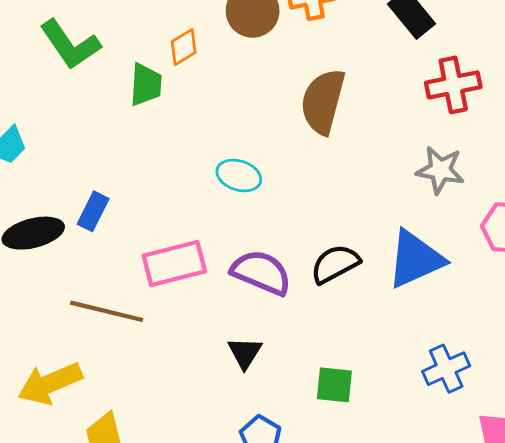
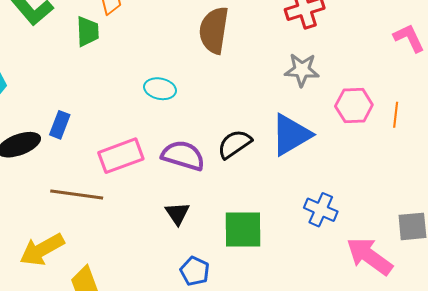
blue cross: (446, 369) -> (321, 210), turned -36
green square: (334, 385) -> (243, 229), size x1.5

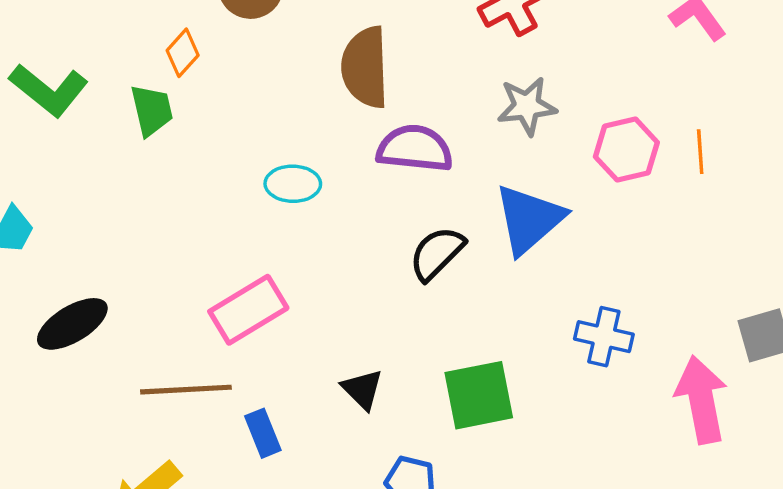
blue rectangle: (60, 125) -> (263, 433), moved, turned -32
purple semicircle: (183, 156) -> (415, 148), moved
pink arrow: (369, 256) -> (701, 400), turned 54

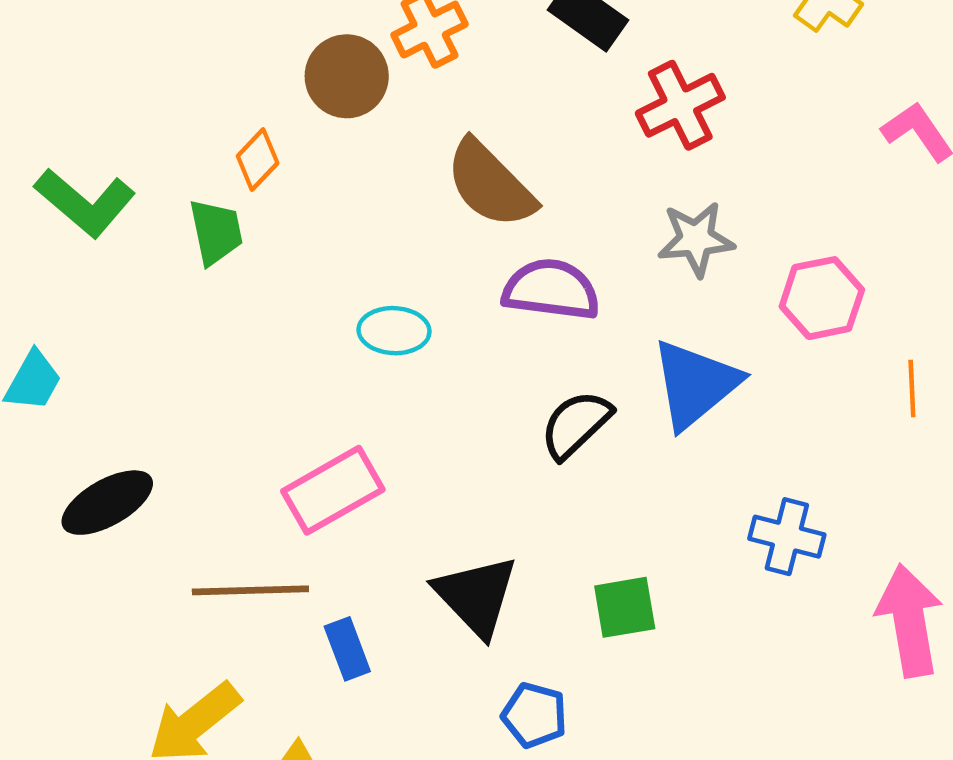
brown semicircle: (365, 67) -> (490, 184), turned -44
orange line: (700, 152) -> (912, 389), moved
black triangle: (362, 389) -> (476, 596), size x1.6
green square: (479, 395) -> (625, 607), size x0.7

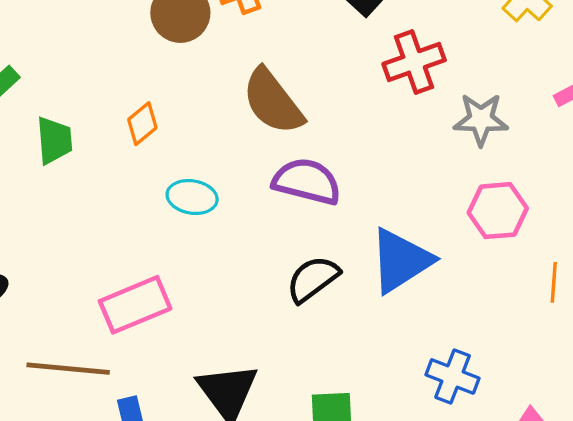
orange diamond: (258, 159) -> (142, 124), moved
green trapezoid: (216, 232) -> (54, 140), moved
gray star: (696, 239) -> (481, 119), moved

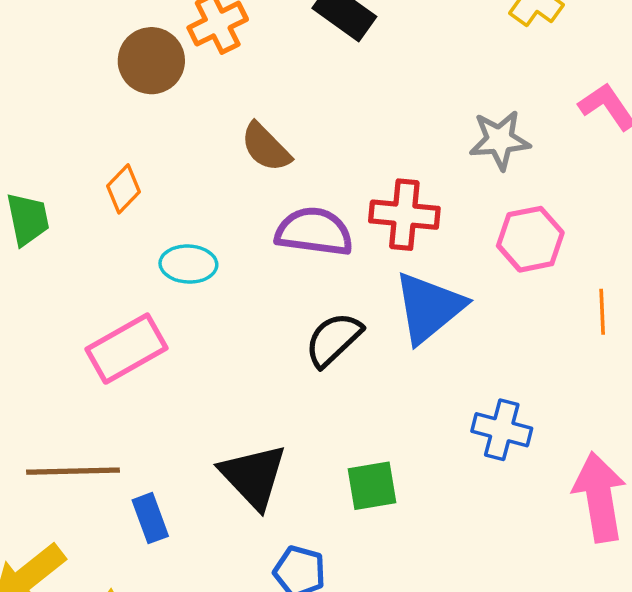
red cross: (414, 62) -> (404, 215), moved, turned 32
brown semicircle: (273, 102) -> (266, 147), size x0.7
pink rectangle: (135, 305) -> (126, 349), moved

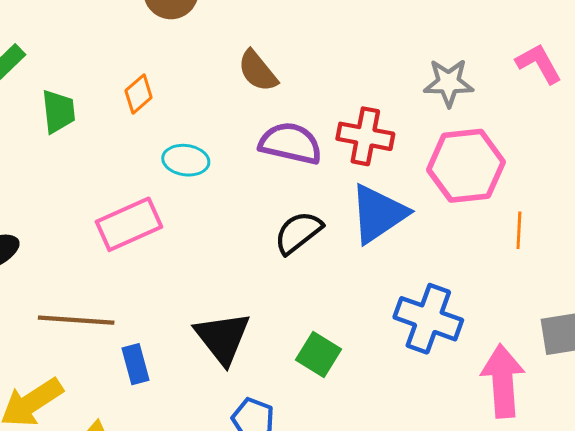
pink hexagon: (530, 239) -> (466, 166), size x1.4
blue cross: (502, 430) -> (428, 319), size x1.4
green square: (372, 486) -> (318, 355), turned 36

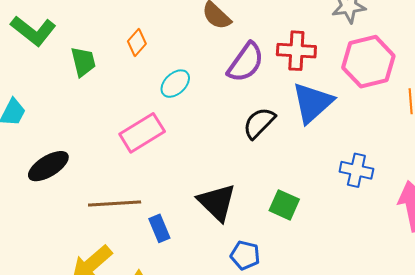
purple semicircle: (291, 143) -> (246, 62), turned 120
cyan ellipse: (186, 160) -> (175, 84), turned -44
blue cross: (428, 319) -> (356, 170), size x0.7

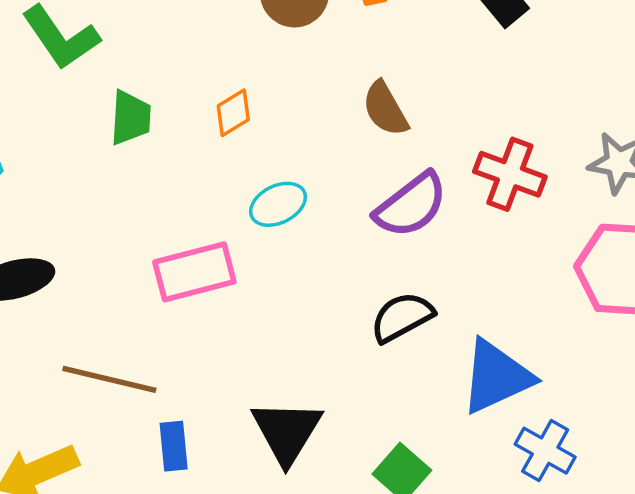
red cross: (296, 51) -> (510, 174), moved
blue triangle: (312, 103) -> (496, 377), moved

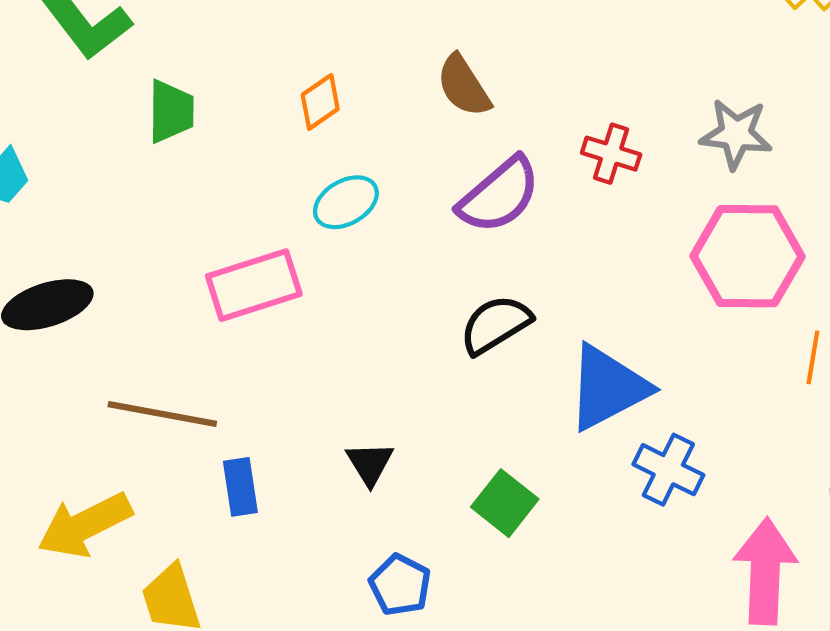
orange diamond: (233, 113) -> (320, 102), moved
red cross: (510, 174) -> (611, 154), size x0.7
black triangle: (287, 432) -> (370, 463), size x0.6

